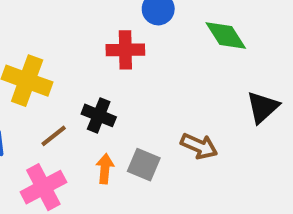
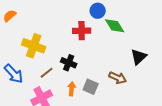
green diamond: (226, 36) -> (115, 26), moved
black triangle: (263, 107) -> (139, 57), moved

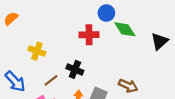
yellow cross: (34, 46) -> (37, 51), size x0.7
black triangle: (139, 57) -> (160, 41), moved

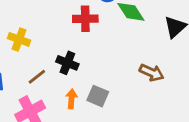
brown arrow: (128, 86) -> (152, 73), moved

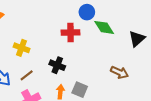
brown line: (37, 77) -> (27, 75), moved

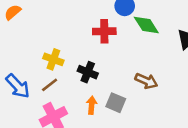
yellow cross: (22, 48) -> (53, 59), moved
brown arrow: (120, 72) -> (146, 81), moved

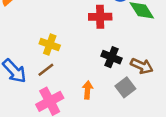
black cross: (88, 72) -> (112, 57), moved
gray square: (116, 103) -> (125, 87), moved, turned 30

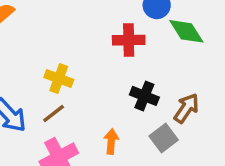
brown arrow: (142, 66) -> (186, 108), turned -80

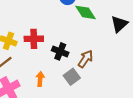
red cross: (129, 40) -> (34, 39), moved

